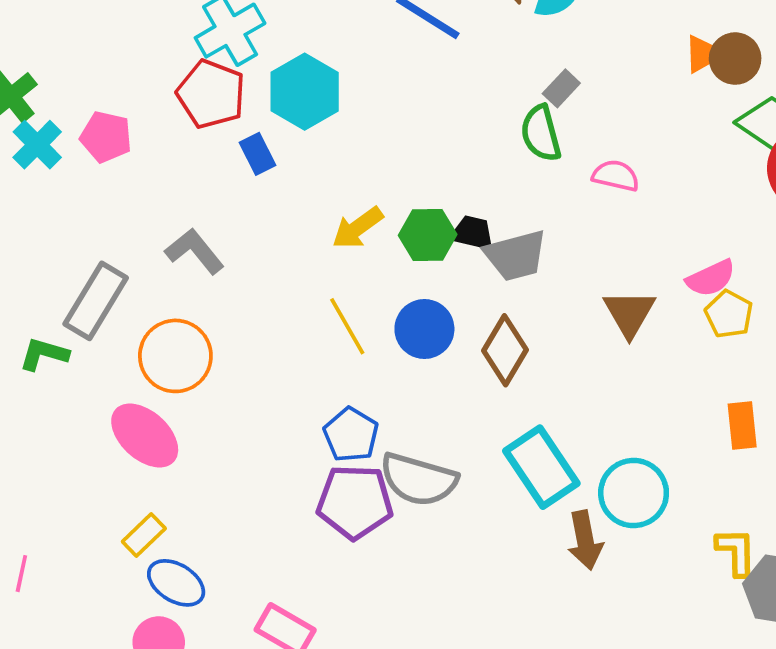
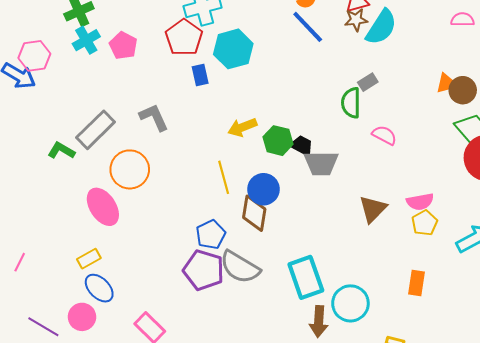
brown diamond: (505, 350) -> (254, 213), moved, turned -36

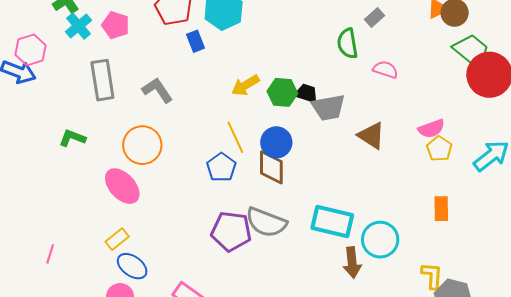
gray rectangle: (368, 82) -> (375, 18), moved
gray rectangle: (96, 130) -> (102, 80), moved, turned -45
brown triangle: (373, 209) -> (371, 136), moved, turned -32
blue pentagon: (211, 234) -> (221, 167), moved
cyan rectangle: (306, 277) -> (332, 221), turned -48

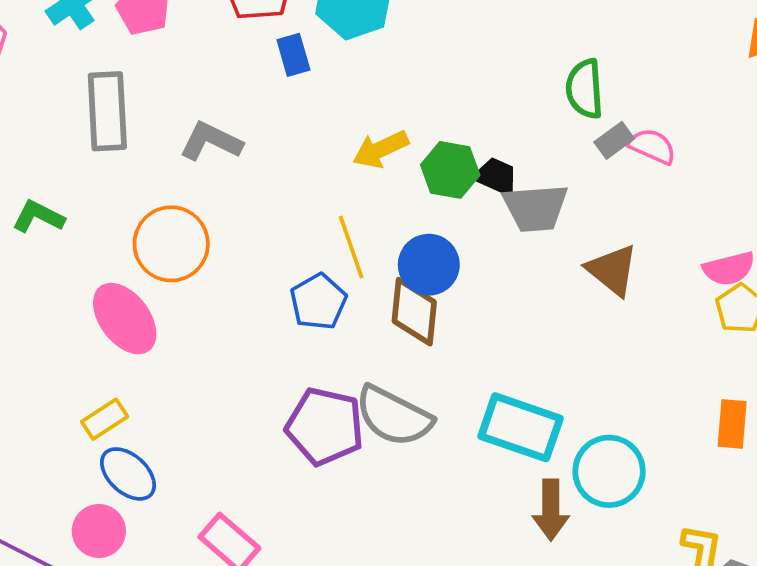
gray rectangle: (375, 18) -> (614, 140), moved
gray L-shape: (157, 90) -> (211, 141), turned -36

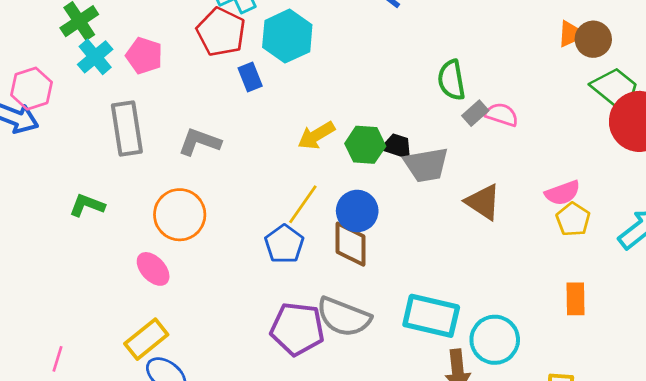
yellow line: (351, 247) -> (303, 204), turned 60
pink ellipse: (125, 319) -> (153, 269), size x0.7
yellow rectangle: (105, 419) -> (146, 339), size x1.4

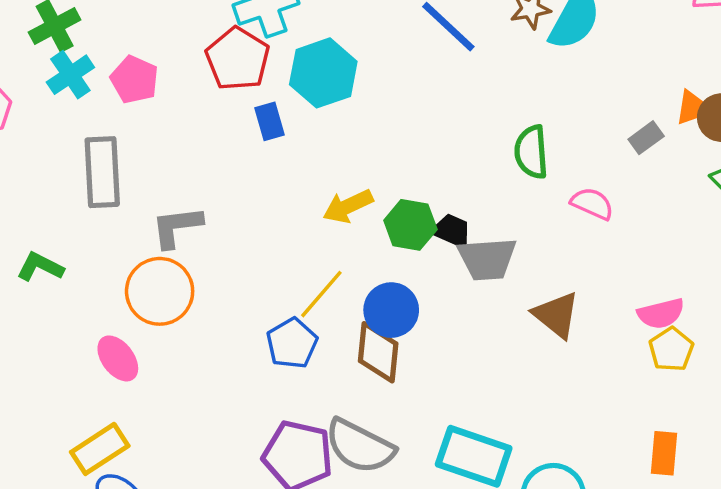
gray rectangle: (475, 113) -> (646, 138), moved
gray L-shape: (200, 142) -> (177, 227), moved, turned -33

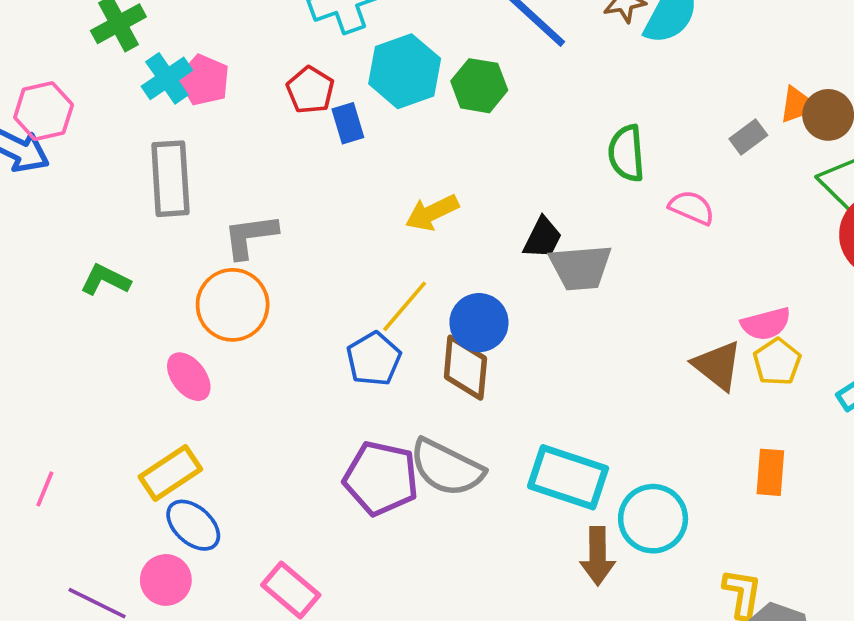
red pentagon: (238, 59) -> (310, 90), moved, size x0.7
cyan cross: (70, 75) -> (167, 78), moved
green hexagon: (410, 225) -> (479, 86), moved
black trapezoid: (452, 231) -> (543, 238), turned 93
brown triangle: (556, 315) -> (717, 366), moved

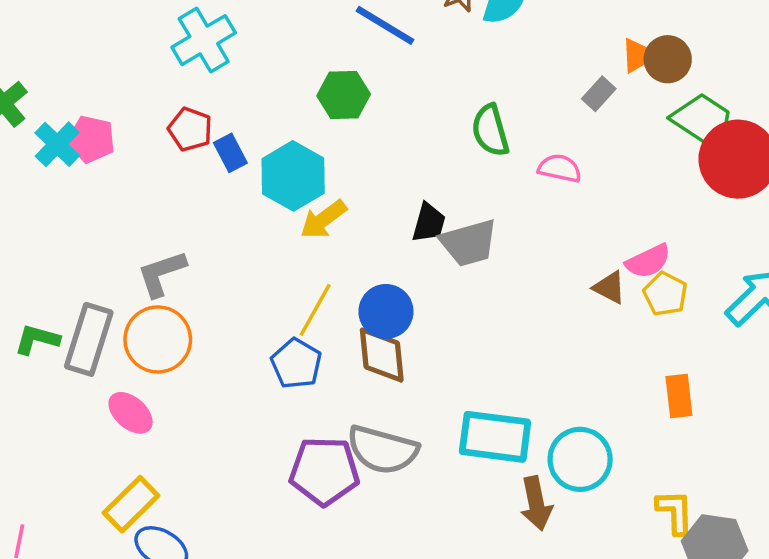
cyan hexagon: (405, 71) -> (293, 176), moved
gray rectangle: (170, 179) -> (89, 339), moved, turned 32
brown triangle: (717, 366) -> (609, 287), moved, size x0.7

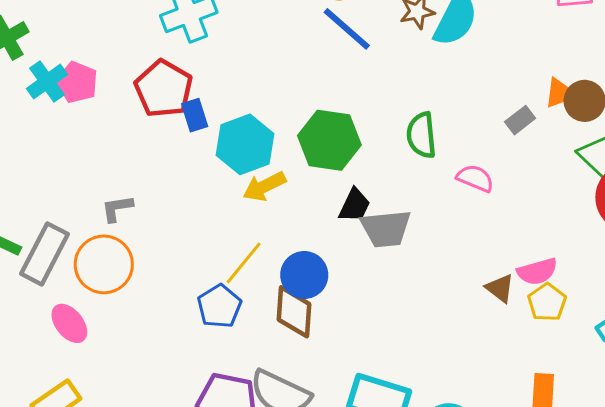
green hexagon: (344, 95) -> (329, 140), moved, size x1.4
red pentagon: (190, 129) -> (164, 89), size x1.5
gray L-shape: (161, 274) -> (117, 208), size x0.7

